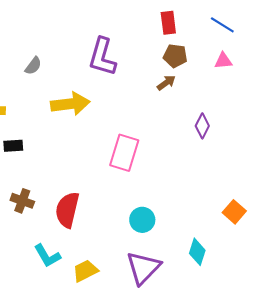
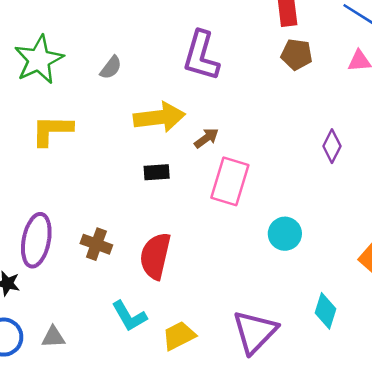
brown arrow: (166, 83) -> (206, 138), moved
black rectangle: (13, 146) -> (157, 172), moved
cyan circle: (142, 220) -> (285, 234), moved

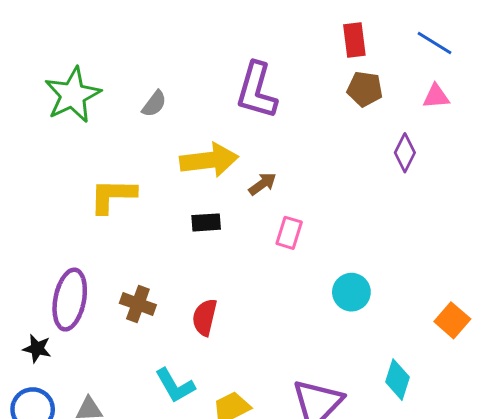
yellow L-shape: (52, 130) -> (113, 196), moved
purple diamond: (332, 146) -> (405, 153), moved
pink rectangle: (230, 181) -> (289, 233), size x0.6
red semicircle: (155, 256) -> (205, 317), size x0.7

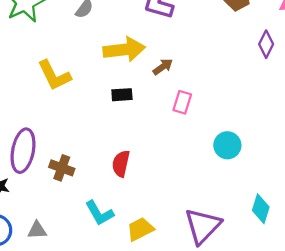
yellow L-shape: (113, 196) -> (54, 75), turned -117
brown cross: (138, 304) -> (62, 168), moved

